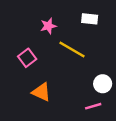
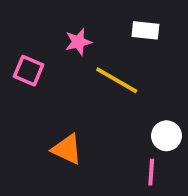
pink square: (27, 58) -> (29, 71), moved, turned -30
pink line: (93, 106) -> (151, 172), turned -70

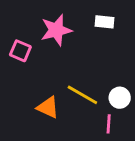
pink star: (78, 42) -> (56, 30), size x1.6
yellow line: (117, 80) -> (82, 95), moved

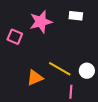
orange triangle: (48, 107) -> (35, 78), turned -48
pink line: (109, 124) -> (71, 92), moved

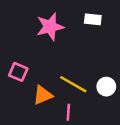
pink square: (15, 37) -> (18, 72), moved
pink line: (71, 92) -> (68, 112), moved

